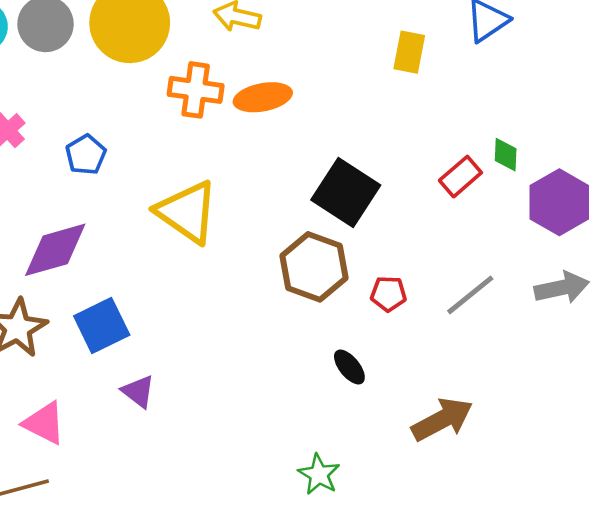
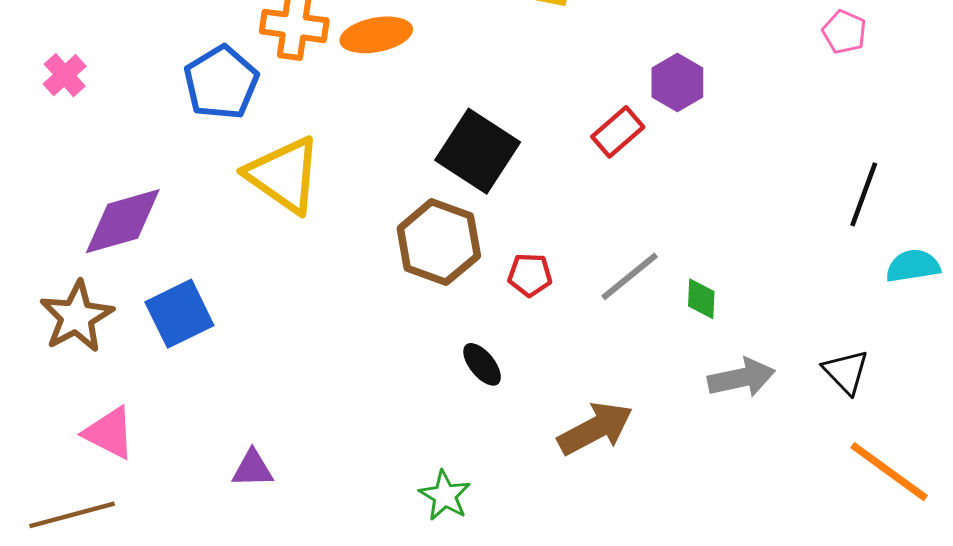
blue pentagon: (86, 155) -> (221, 83), moved, size x1.5
green diamond: (506, 155) -> (701, 299), moved
purple hexagon: (559, 202) -> (677, 83), moved, size x0.7
gray arrow: (562, 288) -> (741, 378), moved
purple triangle: (138, 391) -> (252, 469), moved, turned -39

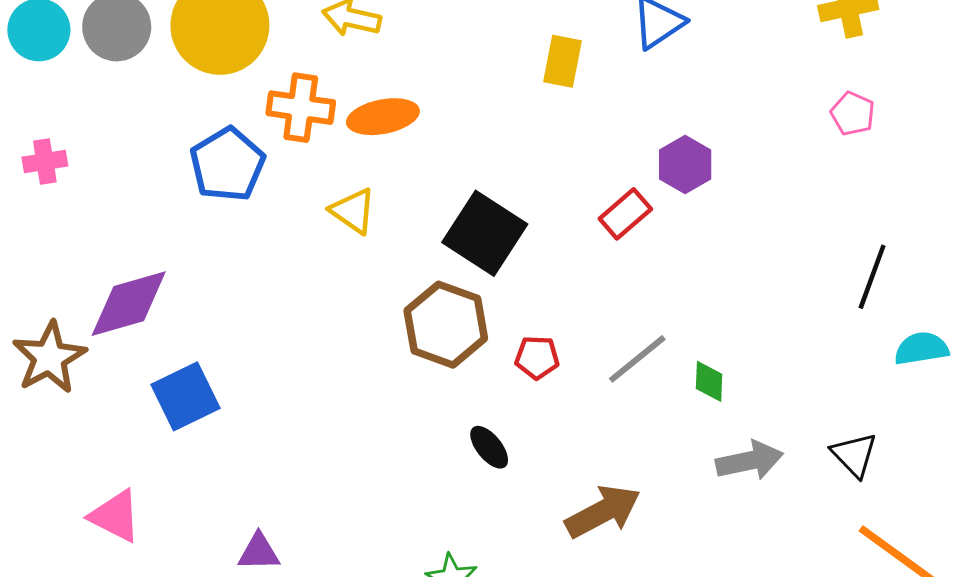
pink cross: (65, 75) -> (45, 162), moved, turned 33
yellow triangle: (284, 175) -> (353, 211), moved, size x0.6
brown star: (77, 317) -> (49, 357), moved

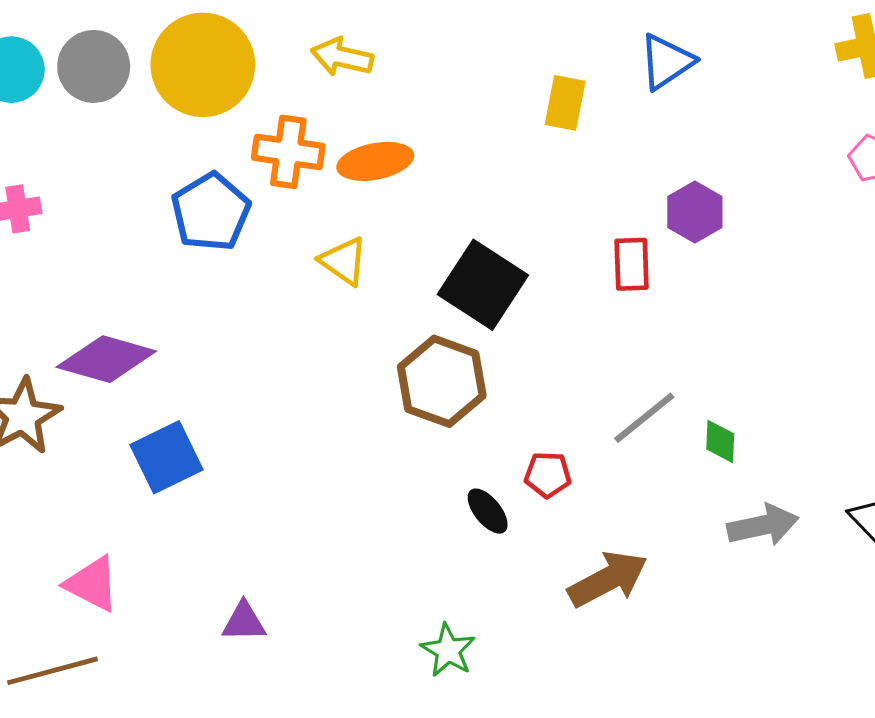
red rectangle: (625, 214) -> (632, 264), turned -51
purple diamond: (129, 304) -> (106, 359), turned 32
red pentagon: (537, 357) -> (548, 475), moved

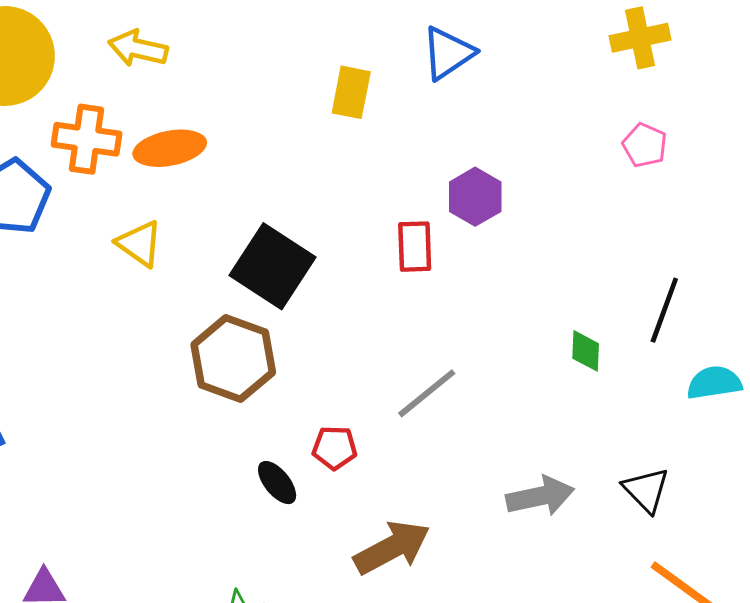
green diamond: (720, 441) -> (586, 351), moved

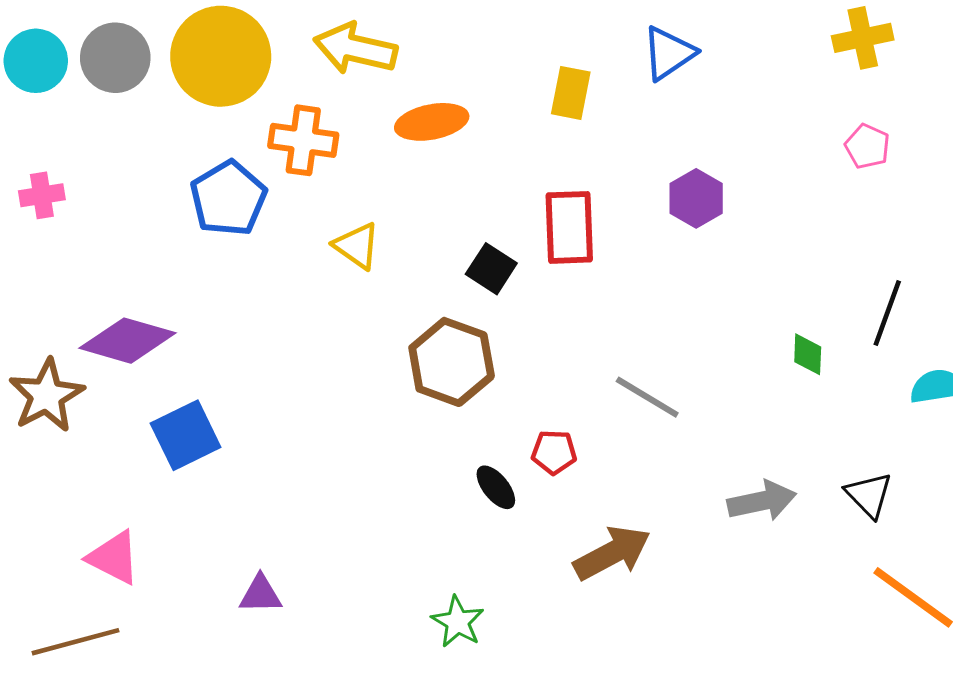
yellow arrow: (138, 48) -> (355, 49), size x1.4
orange ellipse: (170, 148) -> (432, 122), moved
red rectangle: (415, 247) -> (569, 227), moved, size x1.4
black square: (273, 266) -> (491, 269), size x0.6
gray line: (427, 393) -> (647, 397), turned 70

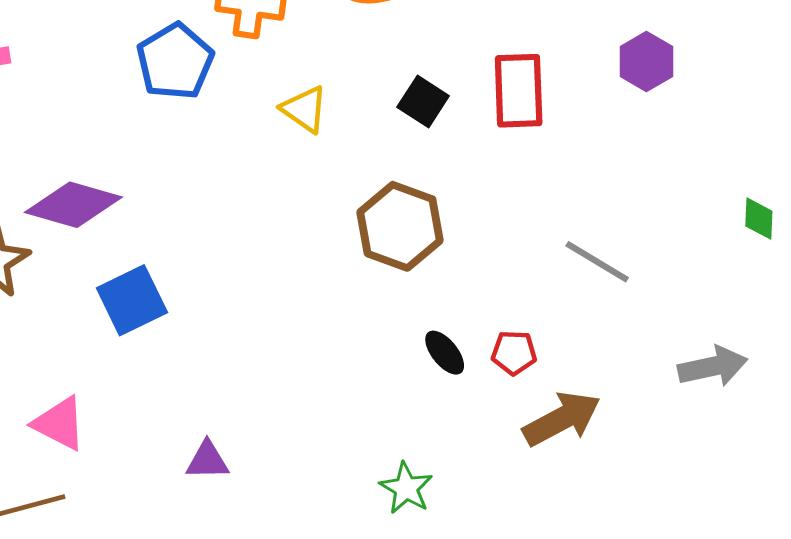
black square: (491, 269) -> (423, 102), moved
red pentagon: (554, 452) -> (514, 353), moved

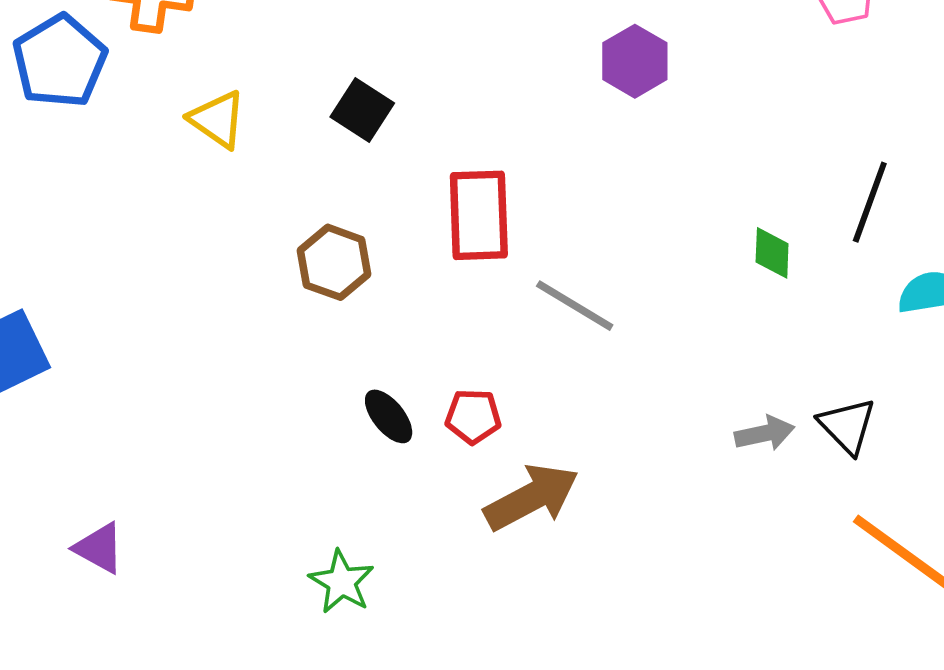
red rectangle: (519, 91) -> (479, 215), moved
brown hexagon: (400, 226) -> (334, 262), size x0.7
gray arrow: (713, 366) -> (765, 433), moved, size x0.7
purple triangle: (207, 460) -> (99, 548), turned 30

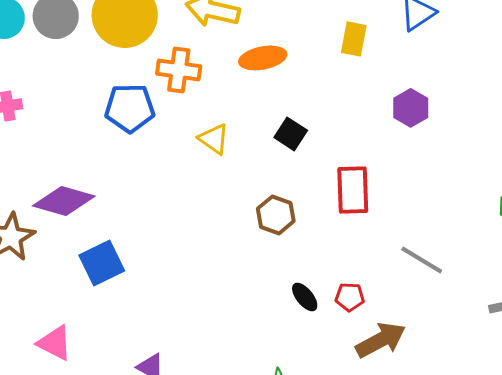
blue pentagon: (60, 61) -> (130, 108), turned 30
purple hexagon: (635, 61) -> (411, 108), moved
gray line: (575, 306) -> (422, 260), moved

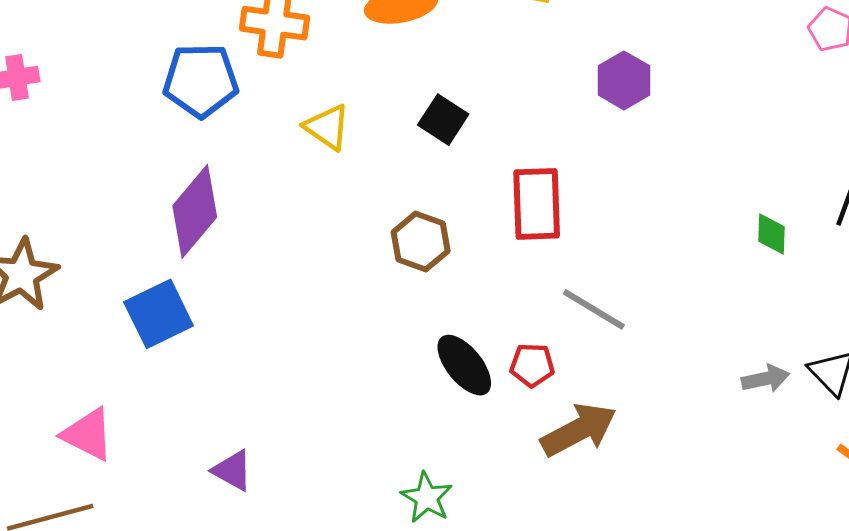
purple diamond: (64, 201) -> (195, 211), moved, turned -66
gray line: (422, 260) -> (594, 309), moved
black ellipse: (305, 297) -> (464, 365), size x1.4

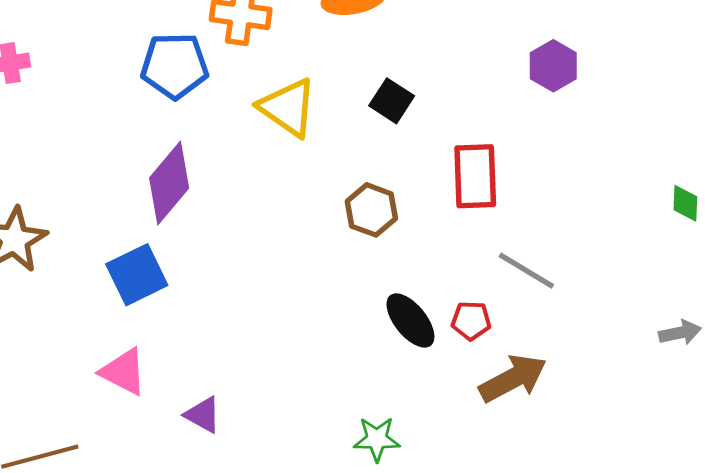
yellow triangle: (327, 127) -> (288, 108), size x1.4
pink triangle: (88, 434) -> (123, 372), moved
green star: (427, 498) -> (377, 439), turned -30

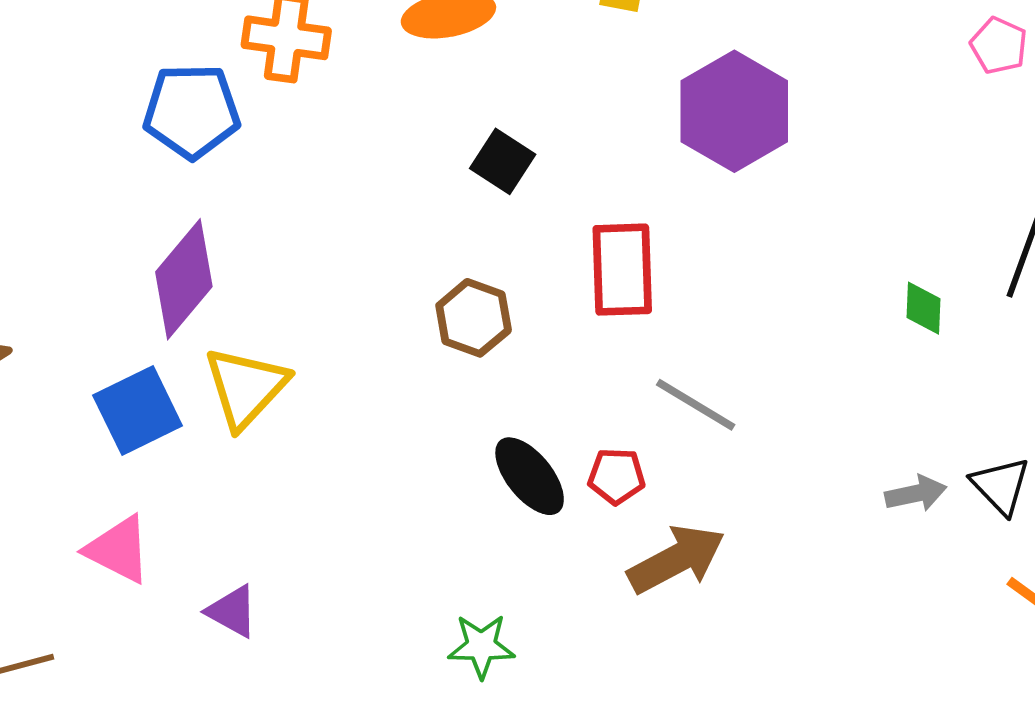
purple hexagon: (553, 66) -> (734, 111), size x1.6
yellow triangle: (288, 108) -> (246, 387), moved, turned 38

